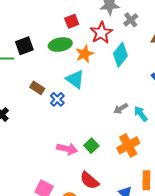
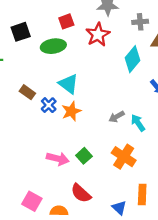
gray cross: (131, 20) -> (140, 22), moved, turned 32
black square: (24, 46) -> (21, 32), moved
orange star: (85, 54) -> (71, 111), moved
cyan diamond: (120, 55) -> (133, 59), moved
orange cross: (128, 145) -> (124, 157), turned -30

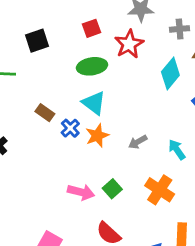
green ellipse: (53, 46) -> (92, 66), moved
gray arrow: (117, 117) -> (138, 142), moved

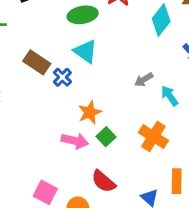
brown rectangle: (45, 113) -> (37, 62), size x1.4
orange star: (97, 136) -> (90, 112), moved
gray arrow: (138, 142) -> (144, 80), moved

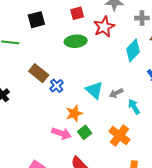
cyan triangle: (85, 51) -> (94, 90), moved

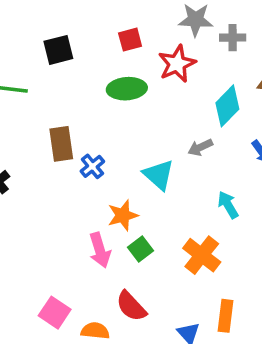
gray cross: (142, 18) -> (233, 38), moved
brown rectangle: (39, 73) -> (61, 144), turned 42
gray arrow: (116, 93) -> (200, 147), moved
pink arrow: (61, 133) -> (100, 250), turned 54

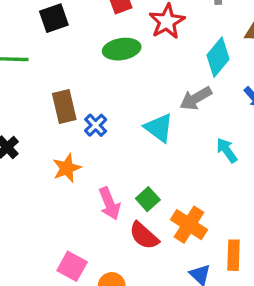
gray arrow: (200, 147) -> (196, 98), size x1.4
orange star: (123, 215) -> (67, 168), moved
orange cross: (202, 255) -> (189, 225), moved
red semicircle: (131, 306) -> (144, 236), moved

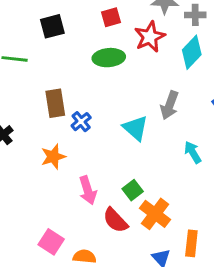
cyan diamond: (218, 57) -> (192, 52), moved
gray arrow: (196, 98) -> (169, 105), turned -44
green square: (148, 199) -> (133, 190), moved

